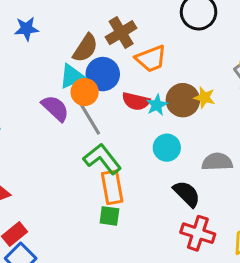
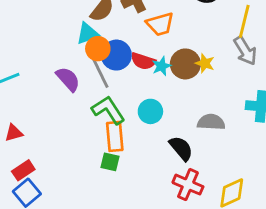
blue circle: (103, 74) -> (116, 55), moved
purple semicircle: (55, 108) -> (68, 79), moved
cyan circle: (167, 148) -> (150, 111), moved

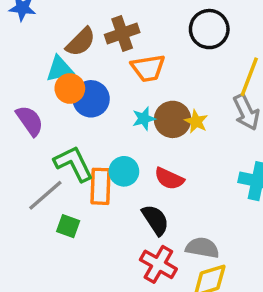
red semicircle: (143, 61) -> (169, 179), moved
gray line: (100, 72) -> (45, 195), moved, turned 68
gray semicircle: (211, 122) -> (202, 248), moved
orange rectangle: (115, 136) -> (101, 186), moved

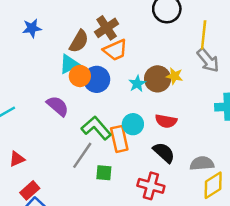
orange trapezoid: (148, 68) -> (115, 50), moved
red cross: (158, 264) -> (151, 186), moved

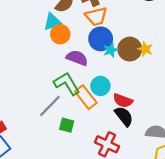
blue circle: (97, 79) -> (101, 39), moved
purple semicircle: (58, 106) -> (77, 58), moved, turned -30
red semicircle: (166, 121) -> (123, 101), moved
orange rectangle: (119, 139) -> (86, 97), turned -35

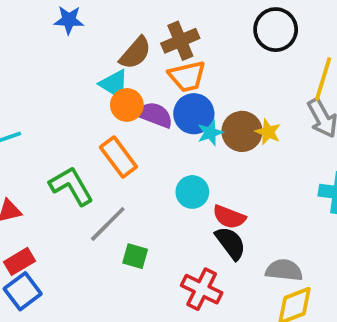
cyan triangle: (52, 22) -> (114, 84), turned 48
purple semicircle: (77, 58) -> (155, 115), moved
green L-shape: (67, 84) -> (71, 186), moved
orange rectangle: (86, 97) -> (118, 157), moved

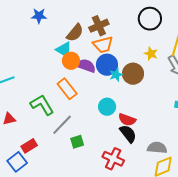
yellow star: (268, 132) -> (151, 54), moved
green square: (135, 256) -> (77, 142), turned -32
red rectangle: (19, 261) -> (29, 146), moved

